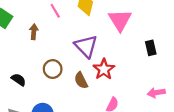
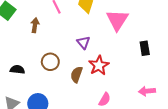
purple triangle: (86, 46) -> (83, 42), size x0.6
black semicircle: (19, 80) -> (17, 70), turned -32
brown semicircle: (81, 80) -> (76, 74), turned 42

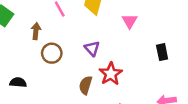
pink triangle: (117, 20) -> (130, 21), size x0.6
brown circle: (50, 62) -> (52, 53), moved

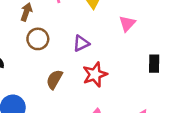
purple triangle: (92, 48) -> (81, 43), turned 35
brown semicircle: (86, 85) -> (54, 79), moved

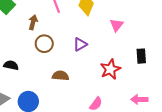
red star: (95, 74) -> (110, 69), moved
brown semicircle: (54, 79) -> (61, 76), turned 70

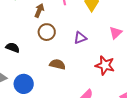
pink triangle: (116, 25) -> (116, 33), moved
red star: (110, 69) -> (105, 65), turned 30

